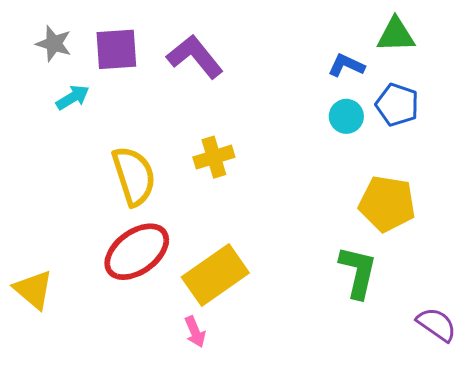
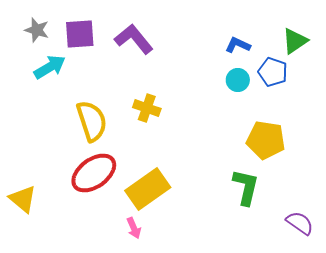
green triangle: (396, 35) -> (295, 41), moved, turned -32
cyan arrow: (73, 97) -> (50, 67), size x1.4
yellow cross: (214, 157) -> (147, 108), turned 36

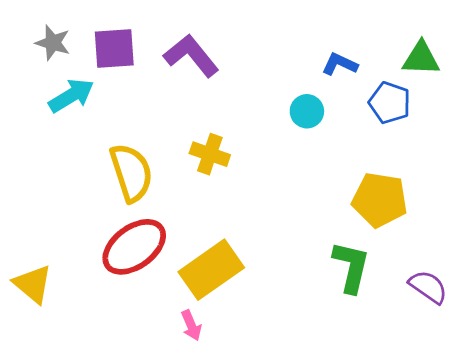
green triangle: (295, 41) -> (421, 58), turned 36
cyan circle: (238, 80) -> (307, 111), moved
purple semicircle: (300, 223) -> (428, 287), moved

